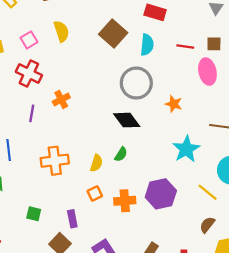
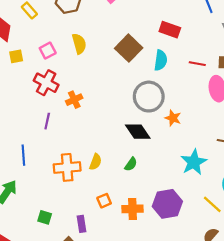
orange cross: (61, 99) -> (74, 100), moved
orange star: (174, 104) -> (173, 118), moved
yellow semicircle: (96, 163) -> (95, 162), moved

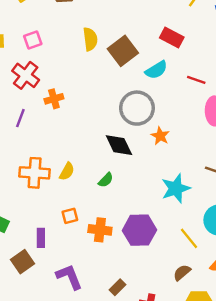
yellow semicircle: (79, 44) -> (90, 39), moved
cyan semicircle: (161, 60) -> (156, 70), turned 42

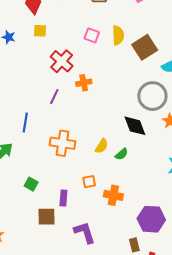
pink square: (33, 40) -> (92, 35), moved, turned 35
yellow semicircle: (67, 171) -> (102, 146), moved
purple hexagon: (139, 230) -> (151, 219), moved
brown square: (22, 262) -> (46, 217), turned 30
brown rectangle: (118, 287) -> (134, 245), moved, turned -64

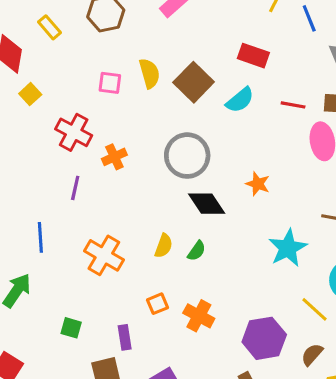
yellow square: (40, 31) -> (30, 94), turned -32
gray circle: (152, 96) -> (187, 156), moved
orange cross: (63, 143) -> (104, 255), turned 35
orange cross: (113, 195) -> (199, 316), turned 30

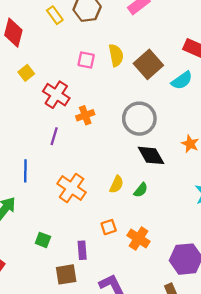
yellow rectangle: (50, 27) -> (55, 15), moved
yellow square: (30, 94) -> (26, 73), moved

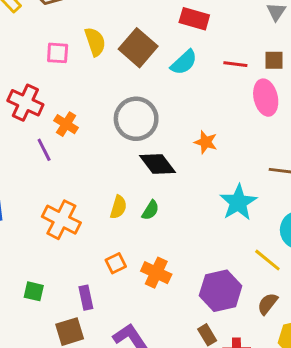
orange cross: (85, 115) -> (66, 124), turned -30
purple line: (54, 136) -> (44, 150), moved, turned -36

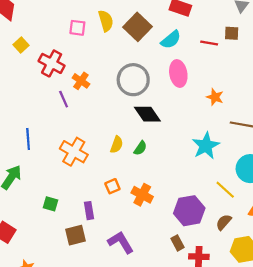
brown square: (274, 60) -> (232, 33), moved
pink ellipse: (266, 98) -> (178, 74), moved
orange star: (206, 142) -> (215, 97), moved

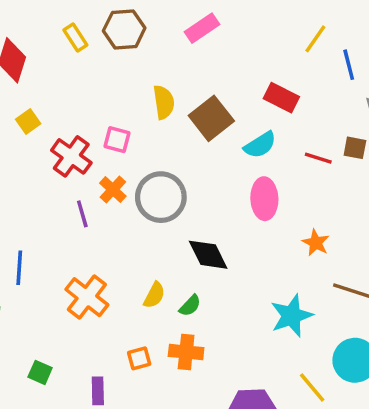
pink square: (77, 28) -> (117, 140), moved
gray circle: (133, 80) -> (161, 197), moved
orange cross: (142, 195) -> (186, 352), moved, turned -30

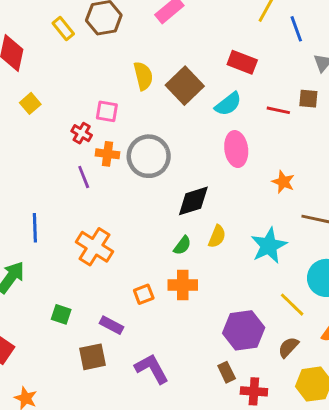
red cross: (71, 156) -> (82, 133), moved, size x0.6
orange cross: (113, 190) -> (108, 154), turned -30
black diamond: (208, 255) -> (193, 201), turned -75
yellow semicircle: (154, 295) -> (217, 236), moved
purple rectangle: (98, 391) -> (111, 325), turned -55

